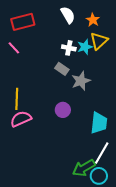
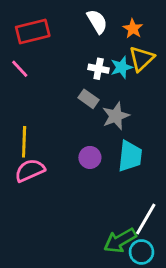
cyan trapezoid: (99, 123) -> (130, 156), moved

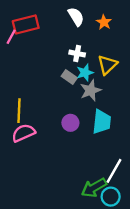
yellow triangle: (141, 59) -> (107, 65), moved
cyan star: (121, 67) -> (85, 73), moved
pink line: (20, 69) -> (11, 37), moved, turned 72

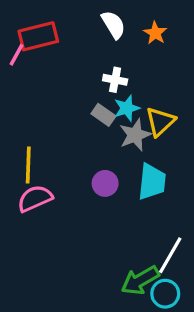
yellow triangle: (107, 65) -> (160, 122), moved

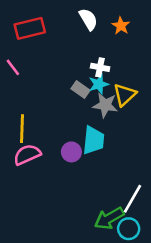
pink line: (17, 55) -> (13, 67), moved, turned -66
white cross: (115, 80) -> (100, 67), moved
gray star: (135, 135) -> (105, 105), turned 30
cyan trapezoid: (152, 182) -> (94, 140), moved
purple circle: (105, 183) -> (71, 152), moved

